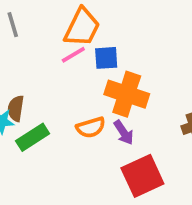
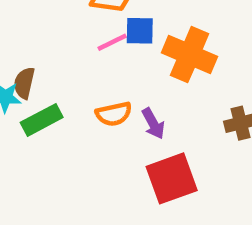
pink line: (73, 55) -> (112, 42), moved
orange cross: (127, 94) -> (190, 55), moved

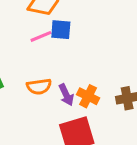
orange cross: (190, 55) -> (88, 96), moved, size x0.6

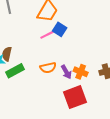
blue square: (61, 30) -> (60, 29), turned 32

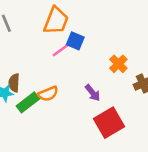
orange semicircle: (48, 68) -> (48, 94), moved
orange cross: (81, 72) -> (118, 64), moved, turned 32

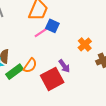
orange semicircle: (48, 94) -> (30, 65), turned -35
red square: (109, 123) -> (52, 79), moved

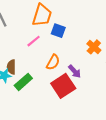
pink line: (41, 33) -> (34, 41), moved
orange semicircle: (30, 65) -> (53, 62), moved

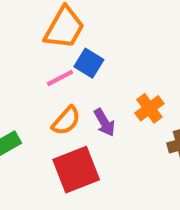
pink line: (34, 41) -> (60, 78), moved
purple arrow: (75, 71) -> (104, 122), moved

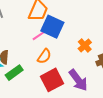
blue square: (89, 63) -> (52, 27), size x1.6
purple arrow: (104, 122) -> (78, 80), moved, size x1.6

